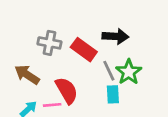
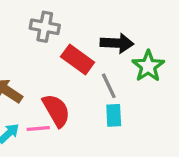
gray cross: (49, 43) -> (45, 27), moved
green star: (129, 72) -> (148, 66), moved

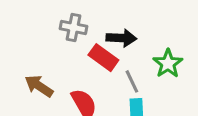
black arrow: (117, 43) -> (121, 38), moved

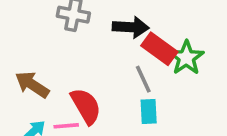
red rectangle: (103, 58) -> (159, 49), moved

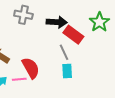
green star: (186, 58) -> (99, 22), moved

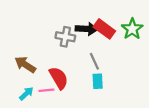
gray cross: (23, 15) -> (65, 37), moved
red rectangle: (73, 35) -> (104, 29), moved

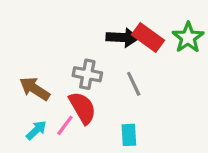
gray cross: (65, 37) -> (87, 74), moved
cyan rectangle: (98, 81) -> (129, 135), moved
pink line: (46, 90) -> (65, 125), turned -48

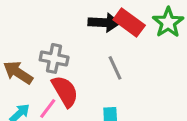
gray cross: (87, 74) -> (54, 58), moved

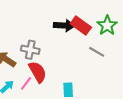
gray line: (115, 68) -> (97, 52), moved, turned -35

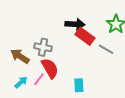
red rectangle: (81, 26) -> (85, 36), moved

